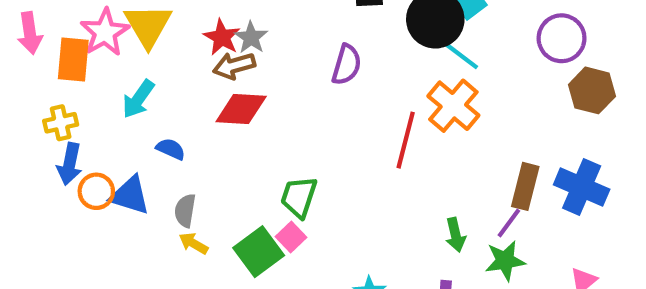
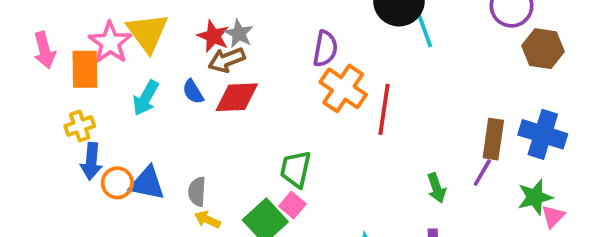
cyan line: (461, 55) -> (424, 30), turned 39
orange cross: (453, 106) -> (343, 88), moved
blue semicircle: (171, 149) -> (193, 92), moved, turned -140
green star: (505, 261) -> (535, 197), moved

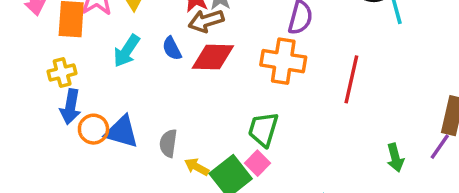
orange cross: (343, 88) -> (283, 61), moved, turned -30
yellow arrow: (207, 220) -> (197, 167), moved

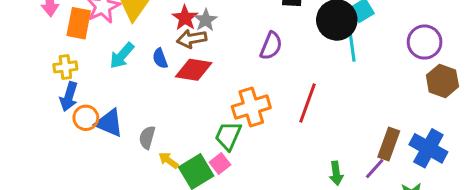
orange cross: (283, 61) -> (251, 107), moved, turned -33

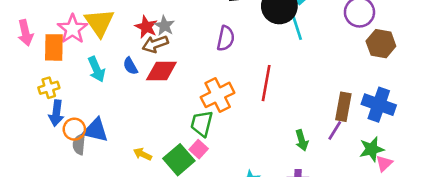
cyan arrow: (122, 56) -> (96, 69), turned -55
gray semicircle: (147, 138) -> (79, 144), moved
yellow arrow: (168, 160) -> (142, 154), moved

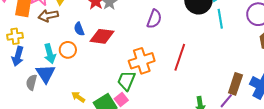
cyan line: (297, 27) -> (220, 19), moved
brown arrow: (155, 44) -> (48, 16), moved
cyan arrow: (96, 69) -> (50, 54), moved
orange circle: (74, 129) -> (68, 50), moved
blue triangle: (96, 130) -> (46, 74), turned 35

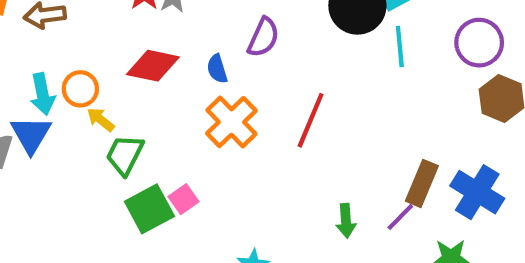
blue semicircle: (79, 29) -> (217, 69), moved
orange cross: (142, 61) -> (231, 122), turned -30
green trapezoid: (126, 81) -> (125, 155), moved
yellow arrow: (78, 97) -> (101, 120), moved

